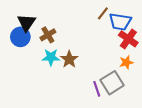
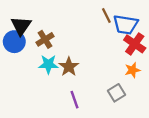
brown line: (103, 13) -> (106, 16), turned -64
gray square: (112, 83) -> (117, 93), size x0.7
purple line: (97, 89) -> (74, 100), moved

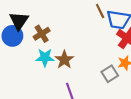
gray square: (117, 93) -> (110, 74), moved

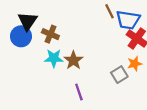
brown cross: (42, 34) -> (50, 34), turned -35

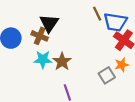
black triangle: (28, 21) -> (49, 23), moved

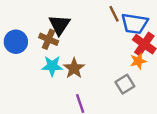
orange star: (122, 65) -> (138, 61), moved

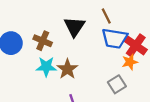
blue trapezoid: (135, 24) -> (115, 38), moved
black triangle: (59, 25) -> (74, 27), moved

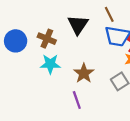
brown star: (67, 69) -> (84, 73), moved

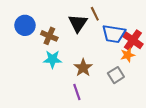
brown line: (109, 14) -> (95, 14), moved
blue circle: (16, 41) -> (25, 25), moved

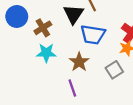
blue trapezoid: (114, 34) -> (93, 35), moved
brown cross: (49, 36) -> (43, 28), turned 35

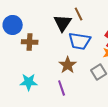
brown cross: (43, 28) -> (30, 42), moved, turned 35
cyan star: (46, 53) -> (29, 82), moved

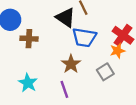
black triangle: (63, 23) -> (65, 18), turned -30
cyan star: (29, 82) -> (28, 83), turned 30

